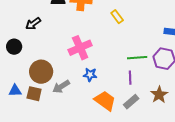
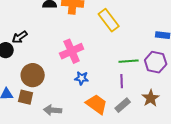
yellow rectangle: (117, 17) -> (109, 20), size x1.6
black arrow: (33, 24) -> (20, 37), moved
gray arrow: (61, 87) -> (53, 110), moved, turned 36

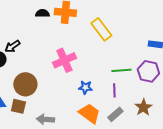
blue star: (82, 78) -> (85, 87), moved

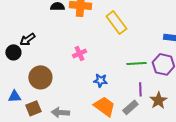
pink cross: (64, 60) -> (79, 53), size x0.6
purple line: (114, 90) -> (140, 89), moved
brown square: (18, 106) -> (33, 108), moved, turned -35

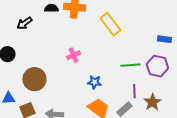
black arrow: (27, 39) -> (24, 23), moved

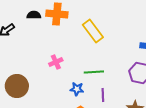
green line: (130, 65) -> (94, 72), moved
purple line: (134, 91) -> (103, 95), moved

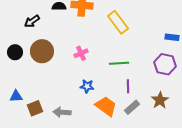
brown circle: (17, 86) -> (42, 51), moved
blue star: (77, 89) -> (87, 86), moved

